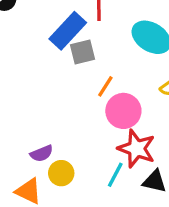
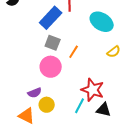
gray square: (83, 52) -> (53, 43), moved, turned 35
pink circle: (123, 111) -> (51, 67), moved

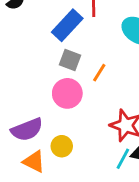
purple semicircle: (35, 93) -> (27, 130), moved, size x1.6
cyan line: (80, 106) -> (123, 159), moved

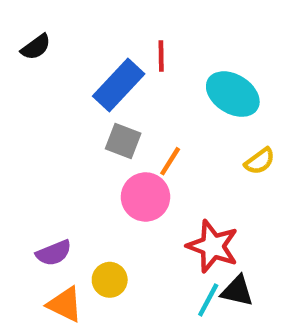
pink circle: (67, 93) -> (145, 197), moved
purple semicircle: (27, 130) -> (54, 253), size x0.7

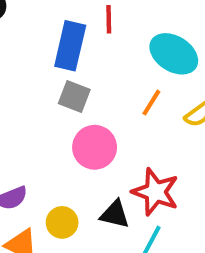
blue rectangle: (119, 85) -> (70, 46), turned -30
orange line: (170, 161) -> (151, 103), moved
black triangle: (237, 291) -> (115, 214), moved

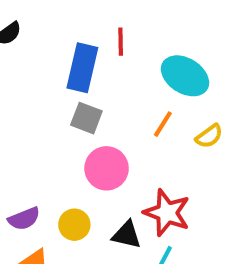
yellow circle: (62, 222) -> (74, 225), moved

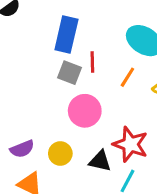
red line: (121, 42) -> (92, 62), moved

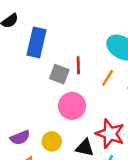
blue rectangle: (66, 34) -> (36, 42), moved

